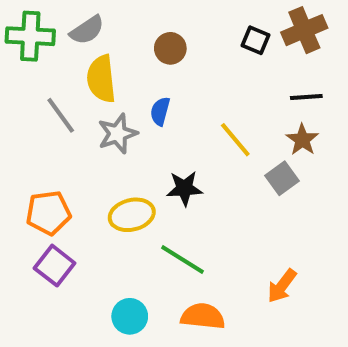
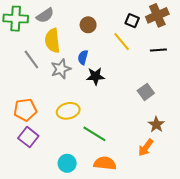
yellow line: (235, 140) -> (122, 42), moved
brown star: (302, 140) -> (156, 124), moved
black star: (185, 188) -> (95, 76), moved

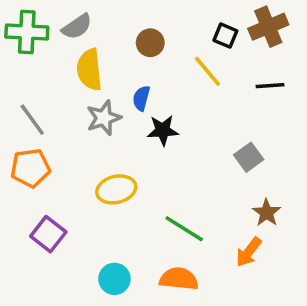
gray line: (31, 59) -> (32, 120), moved
orange pentagon: (25, 110) -> (30, 168), moved
green line: (94, 134) -> (184, 229), moved

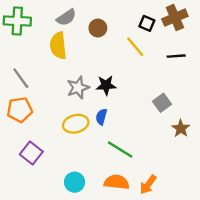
gray semicircle: (77, 27) -> (66, 18), moved
blue semicircle: (141, 98) -> (101, 117), moved
gray star: (104, 118) -> (78, 88), moved
brown star: (267, 213) -> (181, 128), moved
orange arrow: (249, 252) -> (148, 184), moved

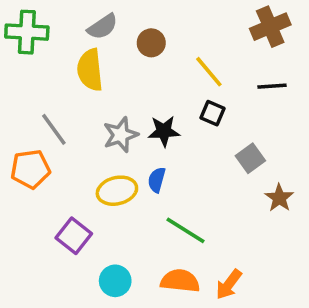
black square: (147, 23) -> (213, 113), moved
gray line: (21, 78) -> (54, 129), moved
purple square: (31, 153) -> (74, 236), moved

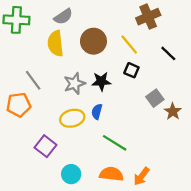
brown cross: (270, 27) -> (148, 17), moved
brown circle: (151, 43) -> (93, 41), moved, size x1.5
black line: (272, 86) -> (168, 53), turned 48
brown star: (279, 198) -> (173, 112), moved

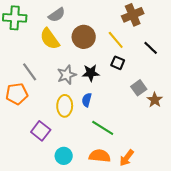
yellow semicircle: (55, 43) -> (50, 39), turned -30
yellow ellipse: (72, 118) -> (65, 106), turned -75

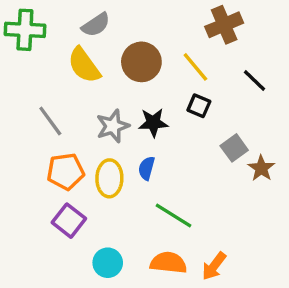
orange pentagon: (17, 94) -> (65, 172), moved

